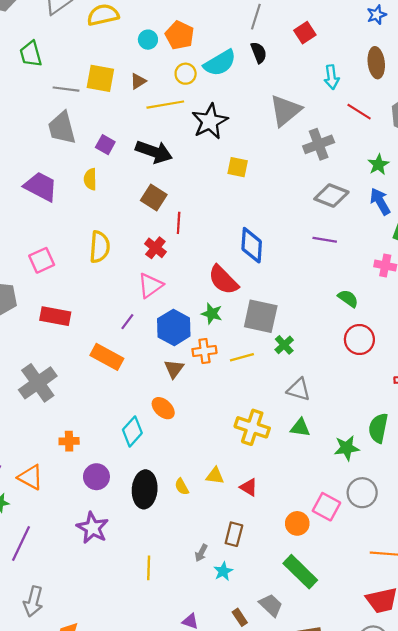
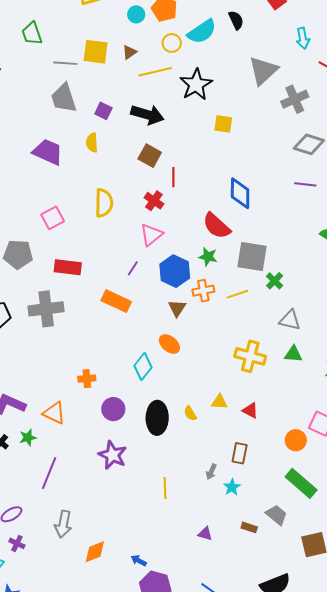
gray cross: (38, 383) -> (46, 309), moved, turned 32
brown rectangle: (240, 617) -> (249, 527), turned -35

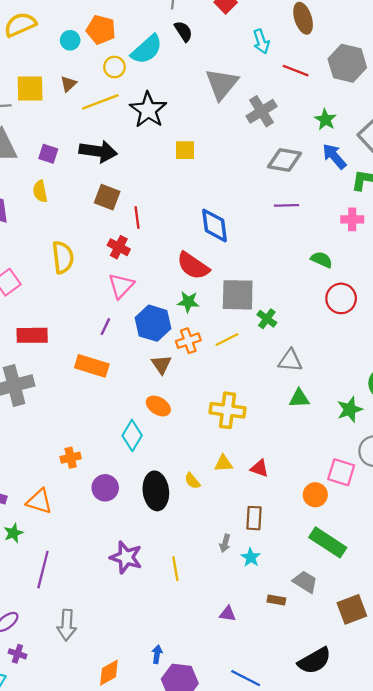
yellow cross: (250, 356) -> (227, 410), moved
purple star: (112, 455) -> (126, 557), moved
orange diamond: (95, 552) -> (109, 673), moved
blue arrow: (139, 561) -> (157, 654), turned 77

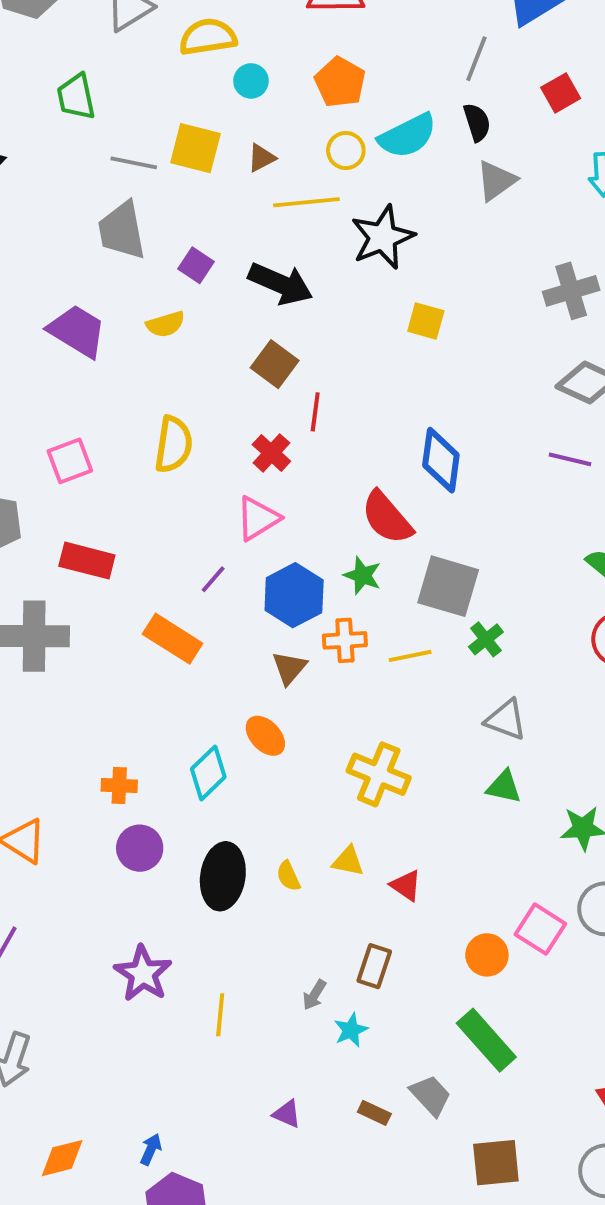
cyan circle: (70, 40) -> (251, 81), moved
gray triangle: (222, 84) -> (496, 181), moved, size x0.7
yellow semicircle: (40, 191) -> (165, 324), turned -110
orange cross: (71, 458) -> (119, 786), moved

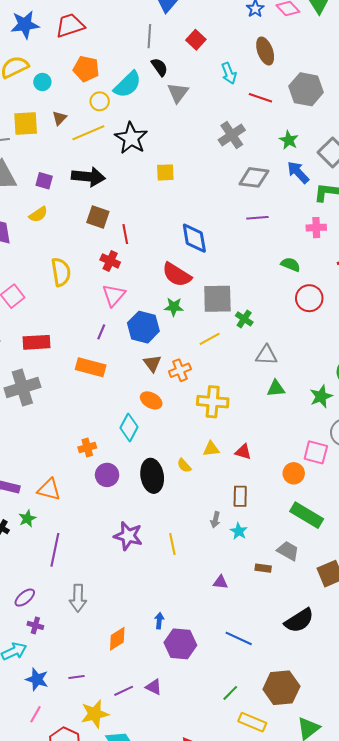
orange cross: (345, 640) -> (180, 370), moved

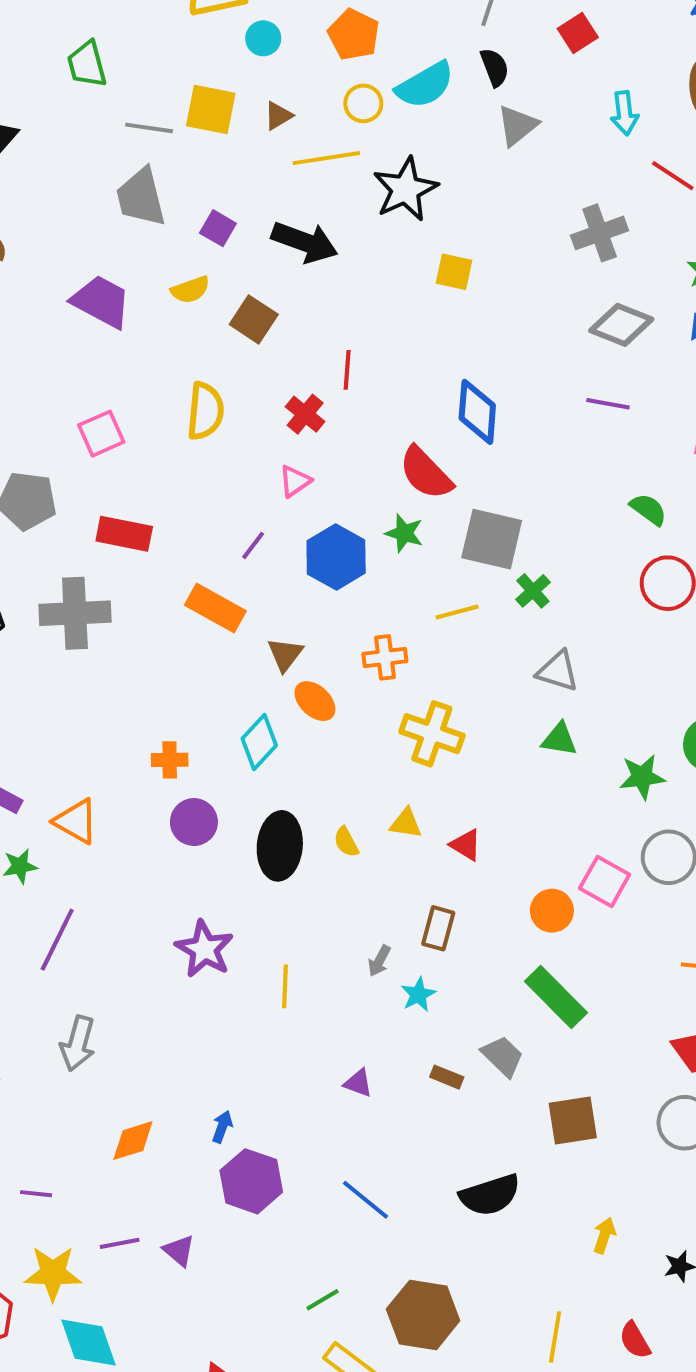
brown square: (98, 217) -> (254, 319), moved
pink triangle: (114, 295) -> (295, 481), size x0.7
brown triangle: (152, 363) -> (285, 654), moved

